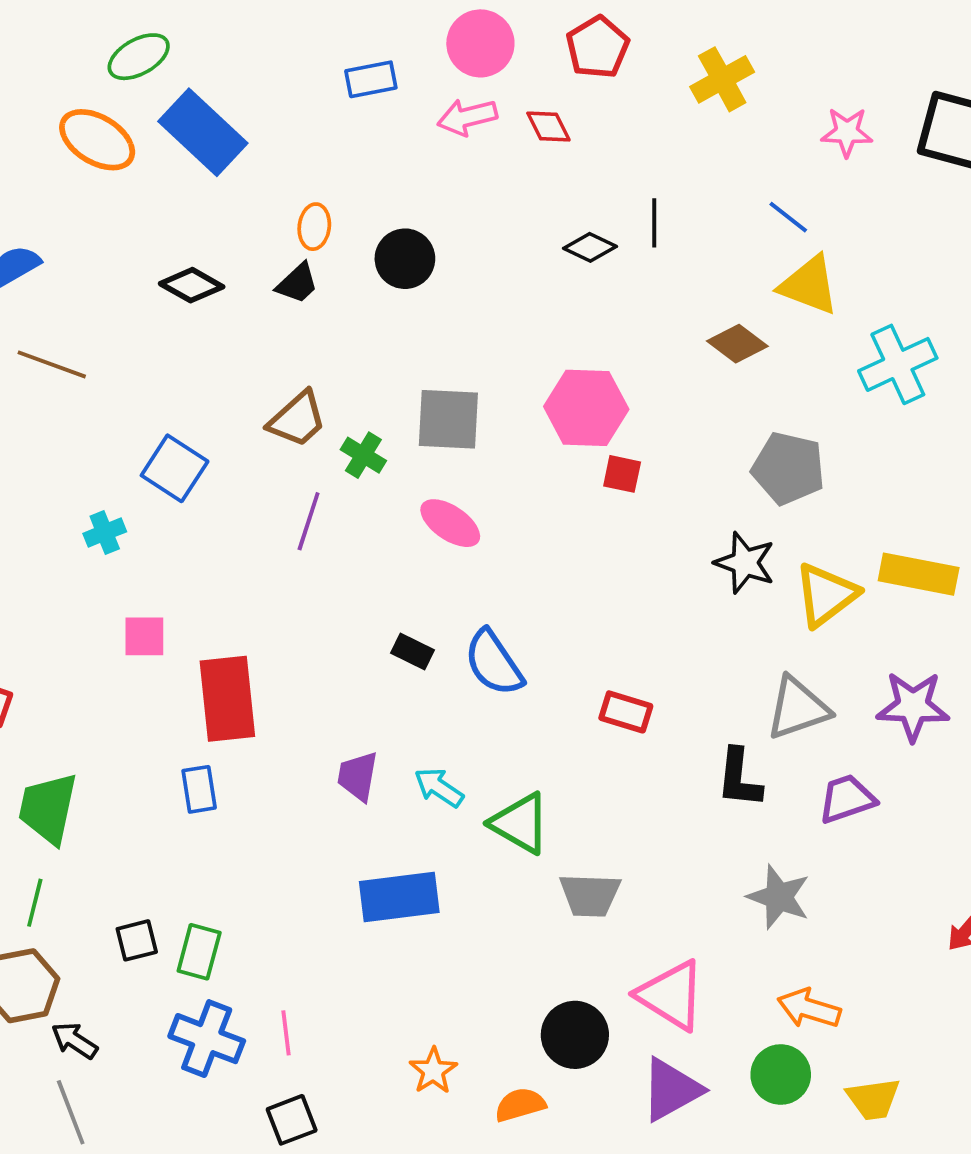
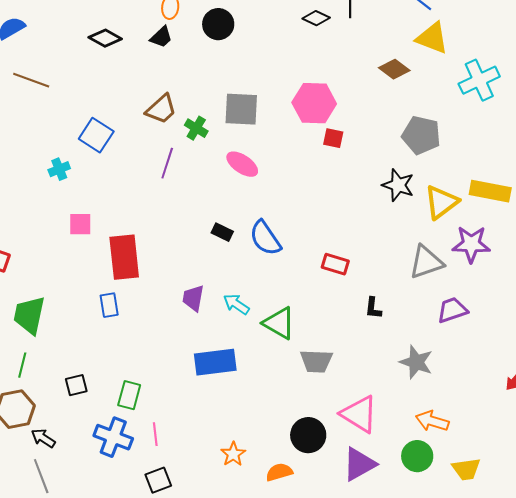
purple star: (913, 706) -> (471, 244), moved
black L-shape: (739, 778) -> (373, 308), moved, size x0.7
green rectangle: (199, 952) -> (129, 395), moved

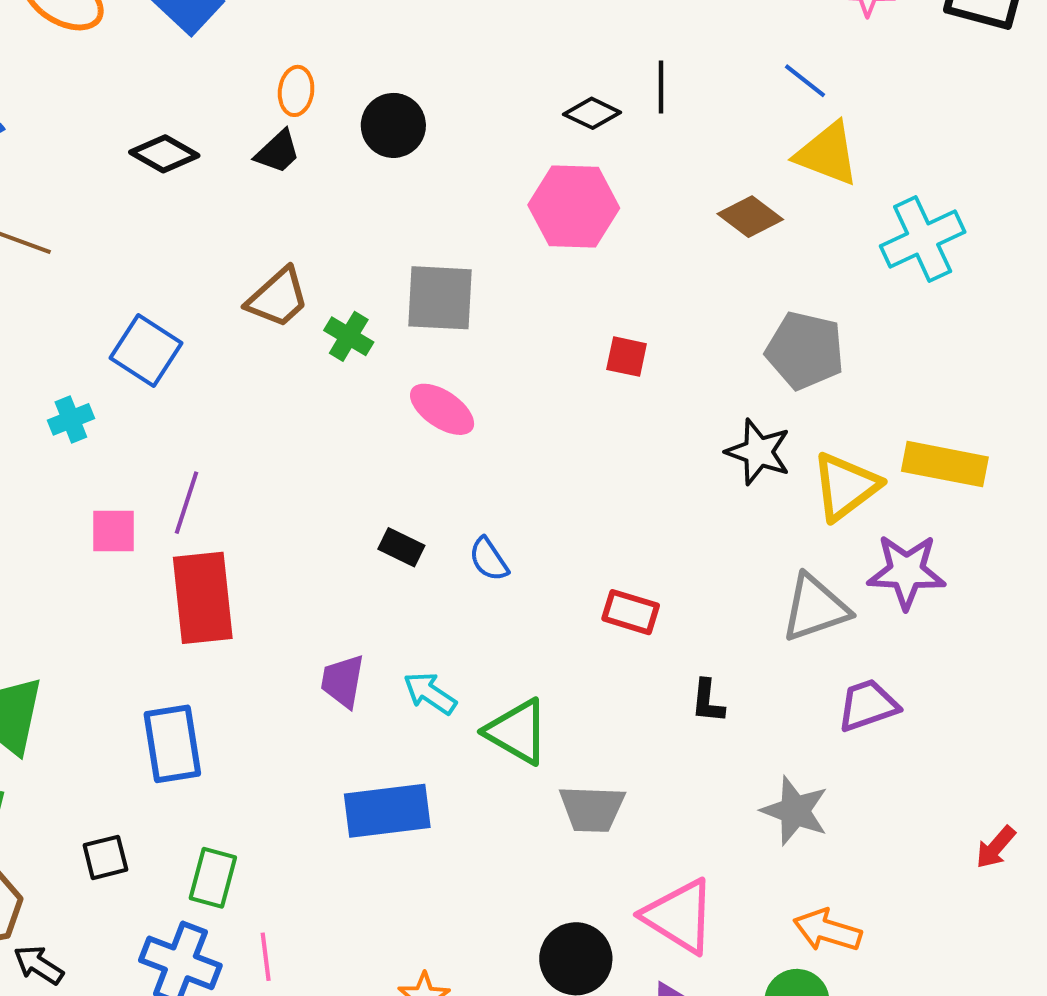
pink hexagon: (314, 103) -> (574, 207), moved
purple line: (167, 163) -> (187, 503), moved
blue semicircle: (265, 238) -> (489, 559), size x0.6
blue rectangle: (109, 305) -> (172, 744), moved, size x1.5

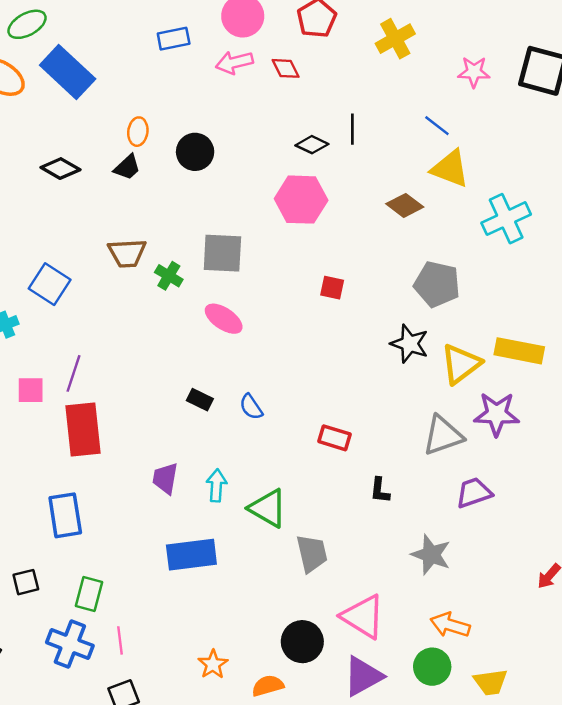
brown trapezoid: (278, 298) -> (127, 253), turned 39
cyan arrow: (430, 693) -> (217, 486), turned 60
gray trapezoid: (592, 809) -> (312, 553), turned -105

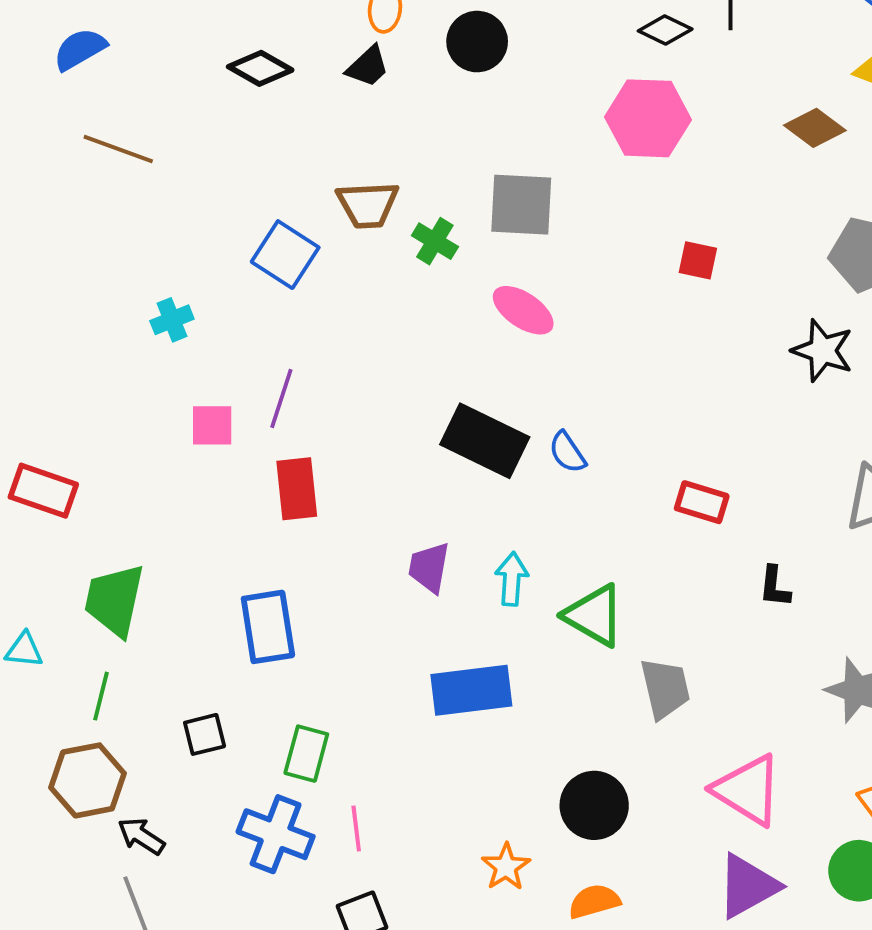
blue square: (50, 284) -> (285, 255), moved
black rectangle: (200, 400) -> (485, 441), size x2.0
red rectangle: (83, 430) -> (297, 489), size x0.7
black circle: (302, 642) -> (594, 805), moved

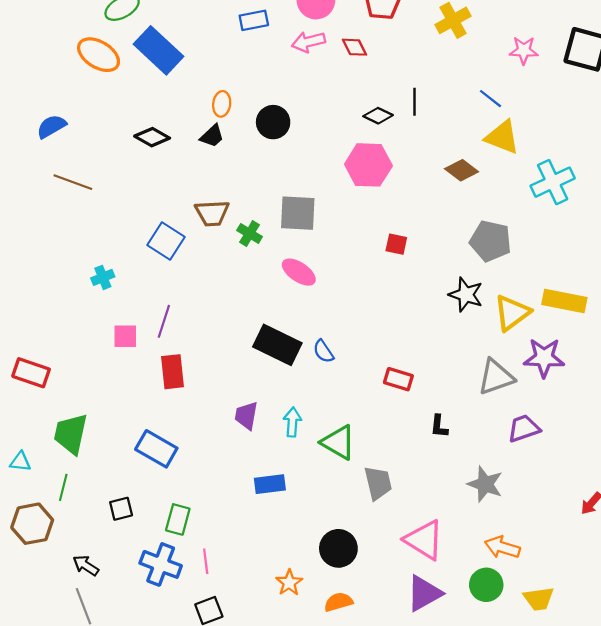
blue rectangle: (268, 627) -> (156, 449), turned -51
blue rectangle: (471, 690) -> (270, 484), size x0.7
brown hexagon: (87, 780) -> (32, 524), moved

